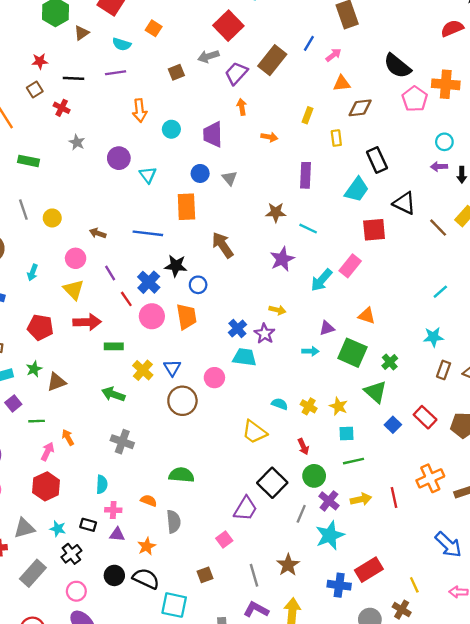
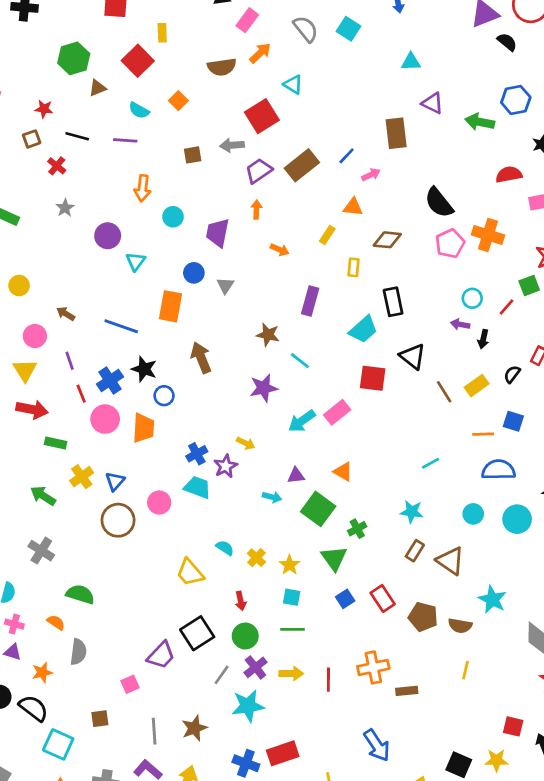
orange triangle: (342, 83) -> (353, 207), moved
green semicircle: (181, 475) -> (80, 594), moved

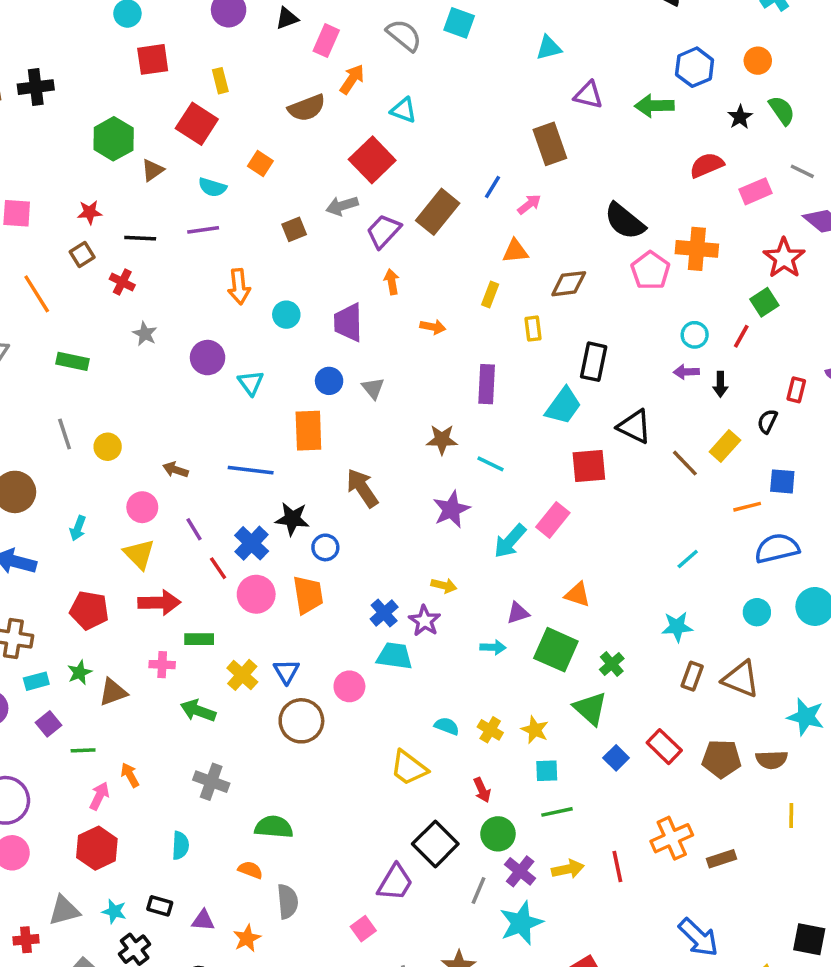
black rectangle: (393, 302) -> (594, 362), turned 36
pink cross: (14, 624) -> (162, 665), moved

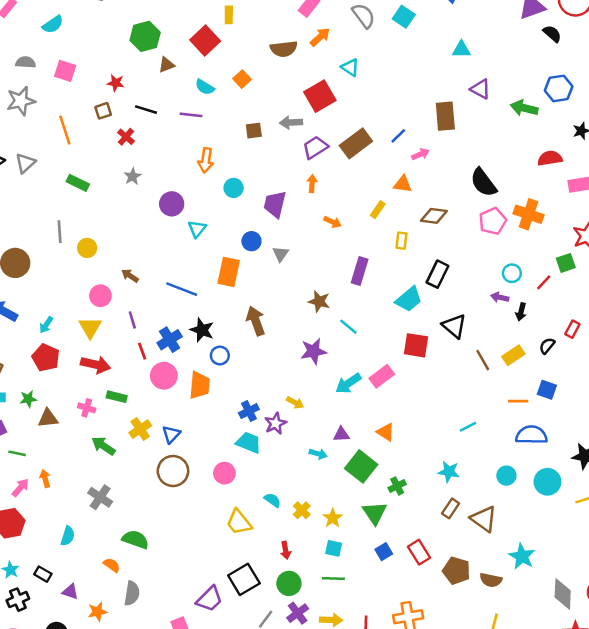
cyan arrow: (78, 528) -> (46, 325), moved
pink circle: (349, 686) -> (224, 473), moved

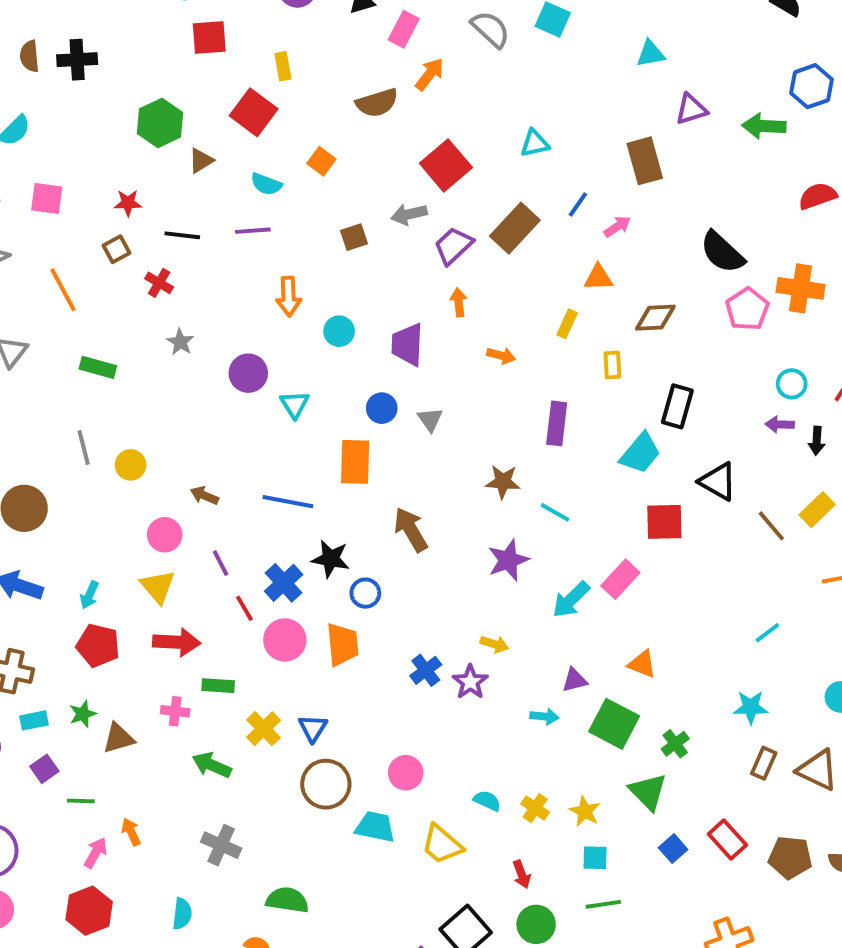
cyan triangle: (350, 67) -> (535, 143), moved, turned -36
purple triangle: (480, 89) -> (691, 109), turned -35
cyan trapezoid: (249, 442) -> (375, 827), moved

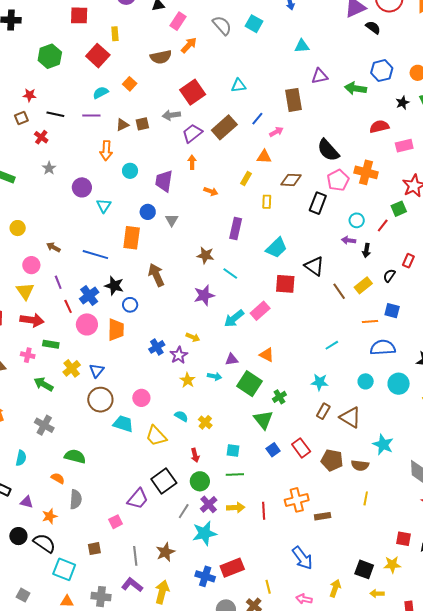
brown triangle: (201, 161) -> (122, 125), moved
cyan semicircle: (266, 184) -> (101, 93), turned 126
black rectangle: (677, 406) -> (318, 203), moved
yellow star: (585, 811) -> (188, 380), moved

